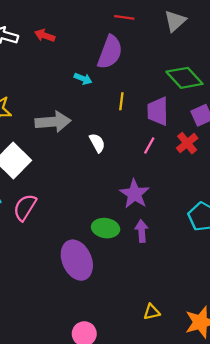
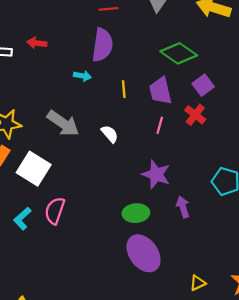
gray arrow: (53, 122) -> (63, 123), turned 52
purple arrow: (142, 231) -> (183, 207), moved
purple ellipse: (77, 260) -> (144, 253), moved

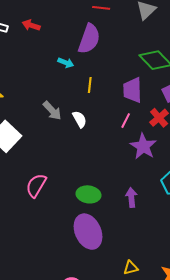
yellow line: (124, 89) -> (90, 85), moved
gray arrow: (63, 123) -> (52, 111), moved, size x0.7
purple star: (156, 174) -> (143, 146), moved
pink semicircle: (55, 211) -> (36, 185), moved

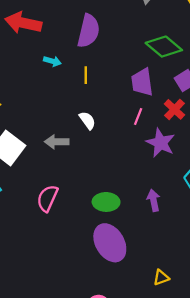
red arrow: (31, 25) -> (23, 23), size x1.8
cyan arrow: (66, 63) -> (52, 61), moved
yellow line: (90, 85) -> (86, 75), moved
gray arrow: (52, 111) -> (57, 142), moved, turned 140

